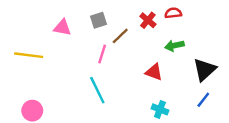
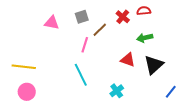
yellow line: (29, 55) -> (24, 67), moved
black triangle: (205, 70) -> (154, 65), moved
blue line: (203, 100) -> (171, 92), moved
cyan cross: (160, 109) -> (117, 91), moved, turned 32

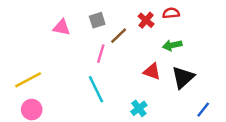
yellow line: (24, 67) -> (28, 80), turned -35

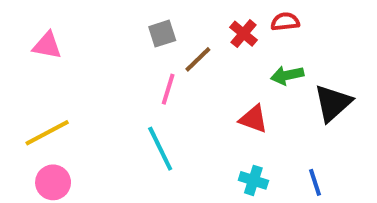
pink triangle: (61, 27) -> (47, 45), moved
black triangle: (183, 77) -> (333, 103), moved
cyan cross: (139, 108) -> (253, 180), moved, turned -35
blue line: (203, 110) -> (315, 182), moved, turned -56

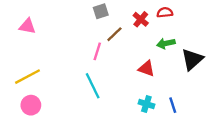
gray square: (162, 34) -> (101, 11), moved
blue line: (315, 182) -> (173, 105), moved

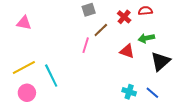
black triangle: (192, 59) -> (160, 61), moved
red triangle: (146, 69) -> (127, 51), moved
cyan line: (93, 86) -> (51, 76), moved
blue line: (173, 105) -> (152, 93), turned -32

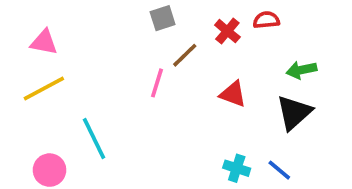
green arrow: (146, 38) -> (301, 70), moved
yellow line: (24, 67) -> (44, 89), moved

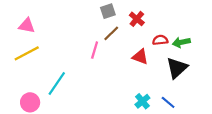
gray square: (163, 18) -> (108, 11), moved
red semicircle: (266, 20) -> (160, 40), moved
cyan line: (94, 139) -> (57, 83), turned 60
cyan cross: (237, 168) -> (142, 101), turned 32

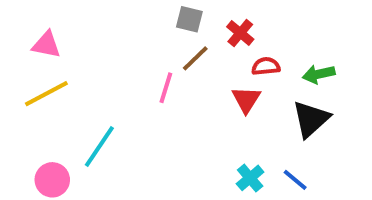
gray square: (108, 11) -> (189, 19), turned 32
red semicircle: (160, 40) -> (266, 66), moved
red triangle: (140, 57) -> (246, 100), turned 42

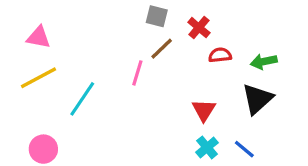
red triangle: (246, 100) -> (204, 110), moved
cyan line: (99, 147) -> (82, 99), moved

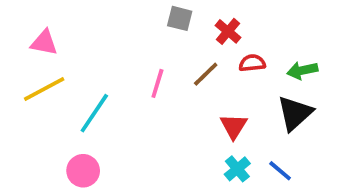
brown line: (162, 49) -> (206, 74), moved
pink circle: (43, 149) -> (83, 171), moved

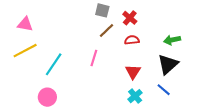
red semicircle: (252, 63) -> (132, 40), moved
brown line: (206, 74) -> (107, 31), moved
pink line: (157, 83) -> (94, 58), moved
blue line: (280, 171) -> (164, 90), moved

